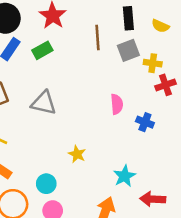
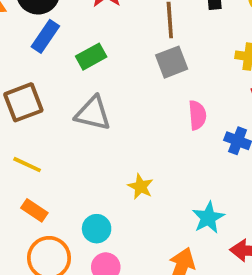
green rectangle: (42, 50) -> (91, 57), moved
gray square: (128, 50) -> (172, 62), moved

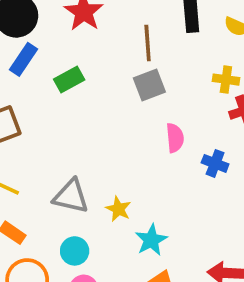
gray triangle: (93, 113) -> (71, 196), moved
cyan star: (208, 218) -> (151, 240), moved

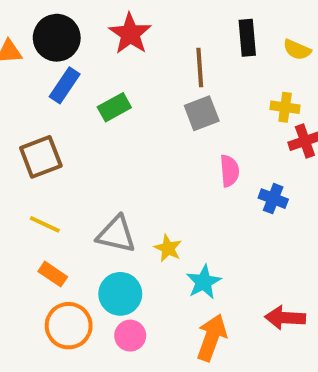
cyan circle: (75, 251) -> (120, 294), size x1.4

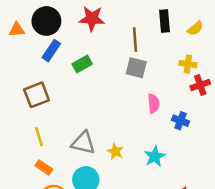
red star: (130, 34) -> (92, 19), turned -30
yellow semicircle: (297, 50) -> (195, 28), turned -63
gray square: (202, 113) -> (136, 68), turned 35
yellow line: (45, 224) -> (39, 137), turned 48
cyan star: (204, 282) -> (155, 156), moved

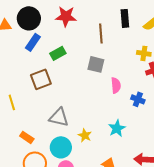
gray square: (136, 68) -> (96, 64), moved
brown square: (37, 95) -> (41, 79), moved
yellow line: (39, 137) -> (12, 102), moved
yellow star: (115, 151) -> (85, 135), moved

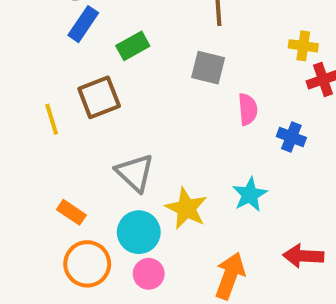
yellow line: (12, 102) -> (52, 119), moved
gray triangle: (59, 117) -> (135, 173), turned 30
yellow star: (85, 135) -> (186, 208), size x1.5

